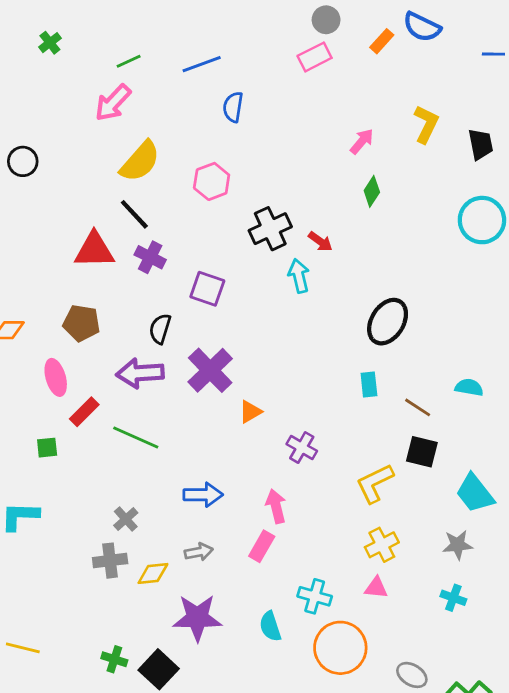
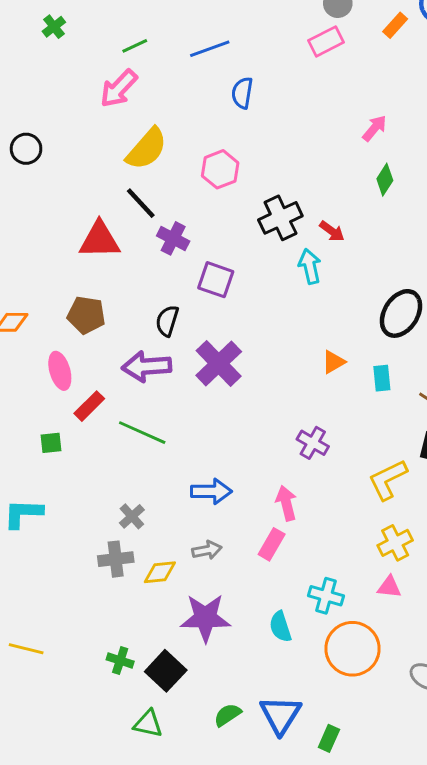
purple cross: (150, 257) -> (173, 238), moved
orange triangle: (250, 412) -> (333, 362), moved

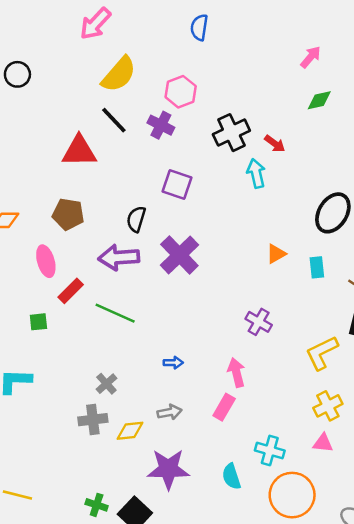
green diamond: (385, 180) -> (319, 100), turned 45
purple cross: (173, 238) -> (161, 125), moved
blue arrow: (211, 491) -> (173, 363), size x0.6

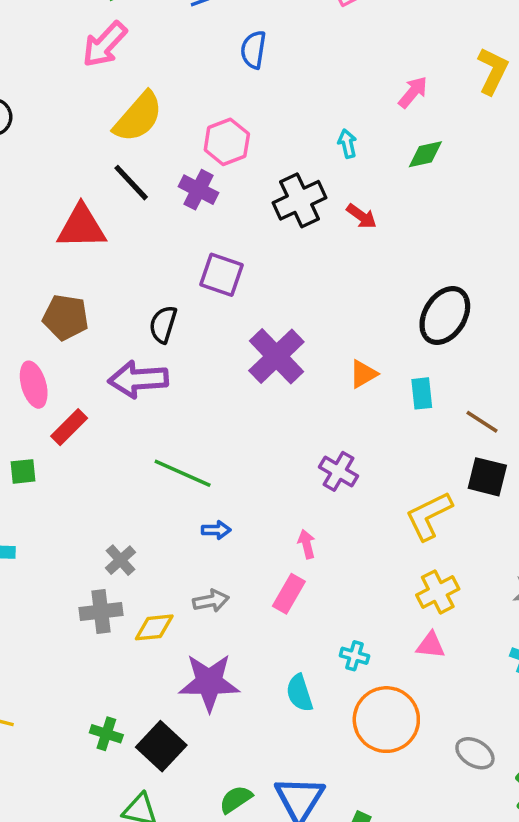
cyan arrow: (256, 173) -> (347, 144), moved, size x0.7
purple cross: (179, 255) -> (276, 356), moved
green line: (115, 313) -> (183, 473), moved
pink arrow: (236, 373) -> (307, 544), size x0.7
cyan cross: (270, 450) -> (354, 656), size x0.7

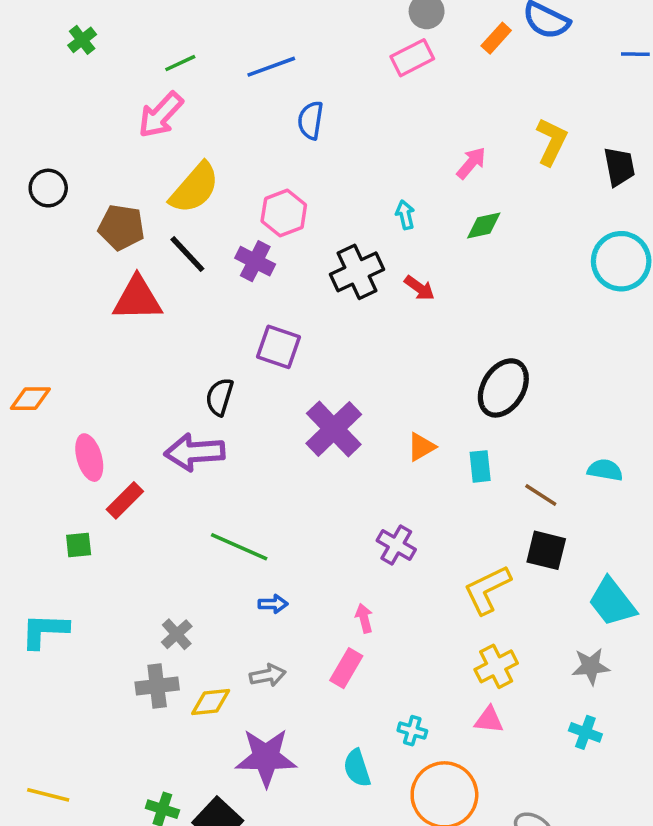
brown pentagon: (66, 317) -> (121, 227), moved

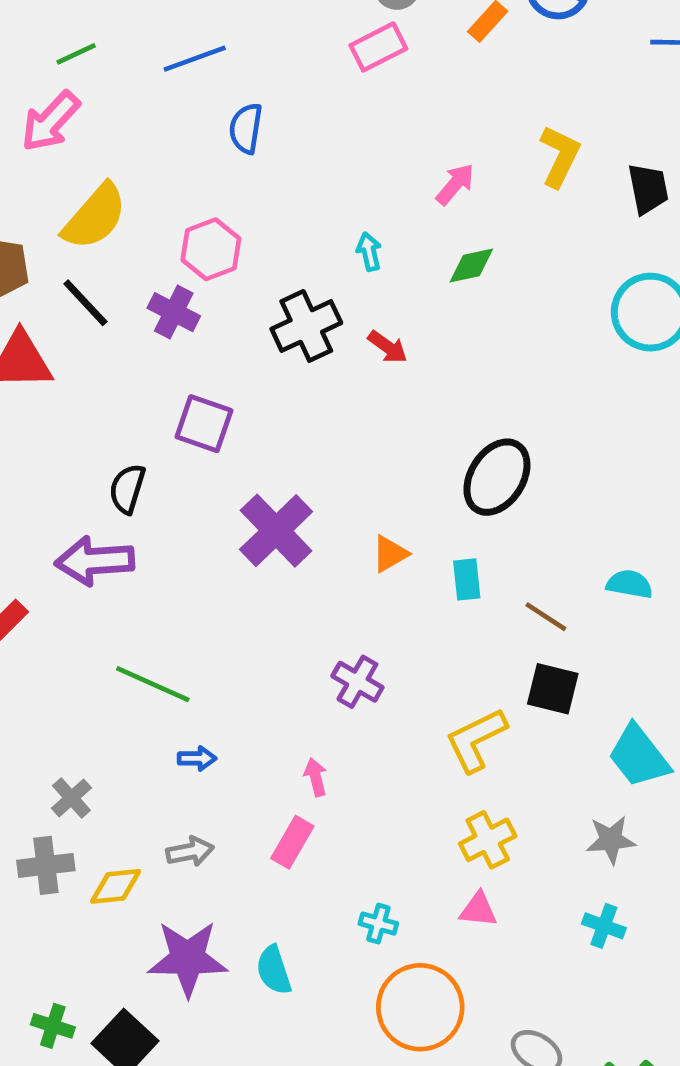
cyan semicircle: (357, 768) -> (274, 970), moved

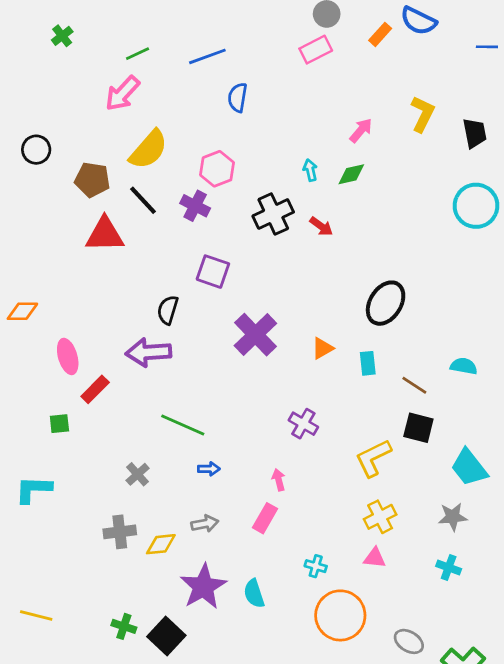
green diamond: (471, 266) -> (351, 174), moved
gray cross: (71, 798) -> (138, 474), moved
purple star: (188, 958) -> (203, 587), turned -30

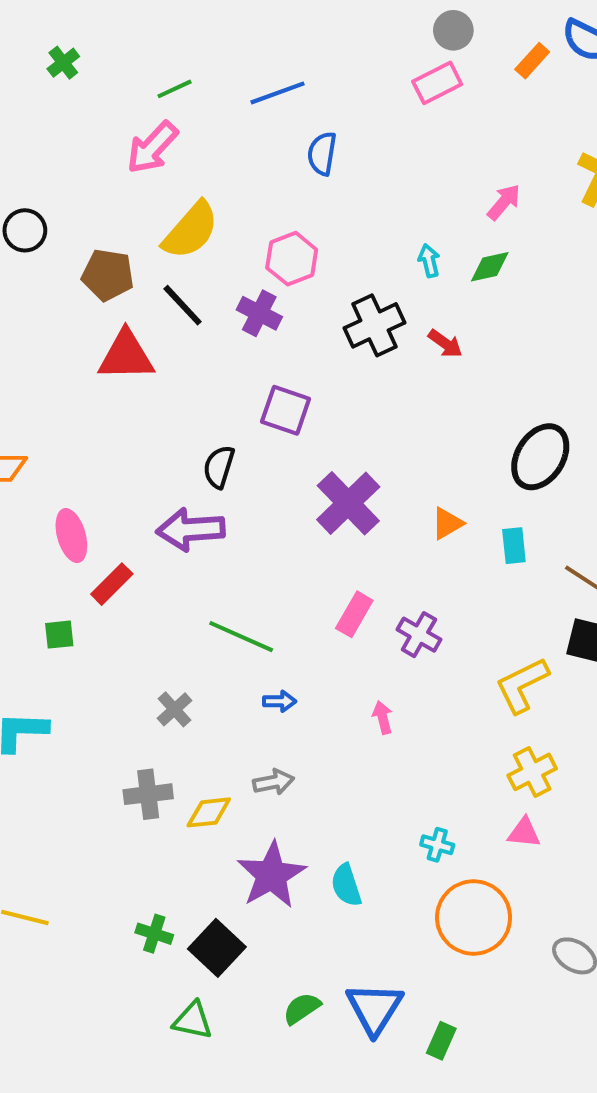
pink rectangle: (265, 518) -> (354, 614), moved

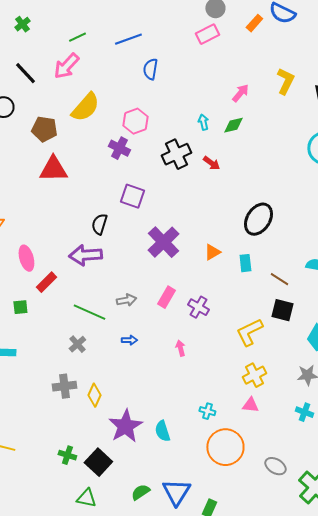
black line: (183, 305) -> (25, 73), moved
green line: (241, 637) -> (89, 312), moved
gray arrow: (273, 782) -> (126, 300), moved
yellow diamond: (209, 812) -> (94, 395), turned -60

